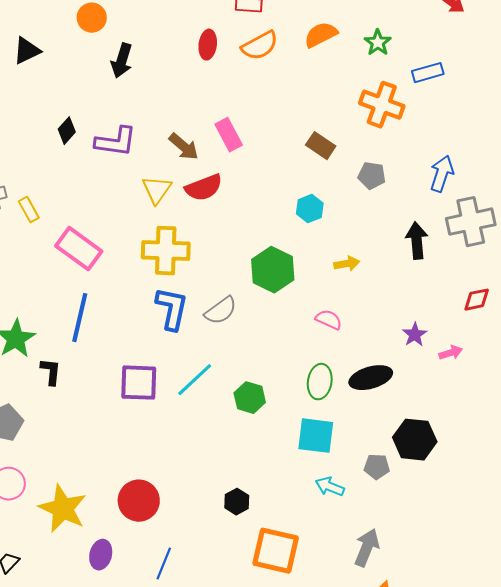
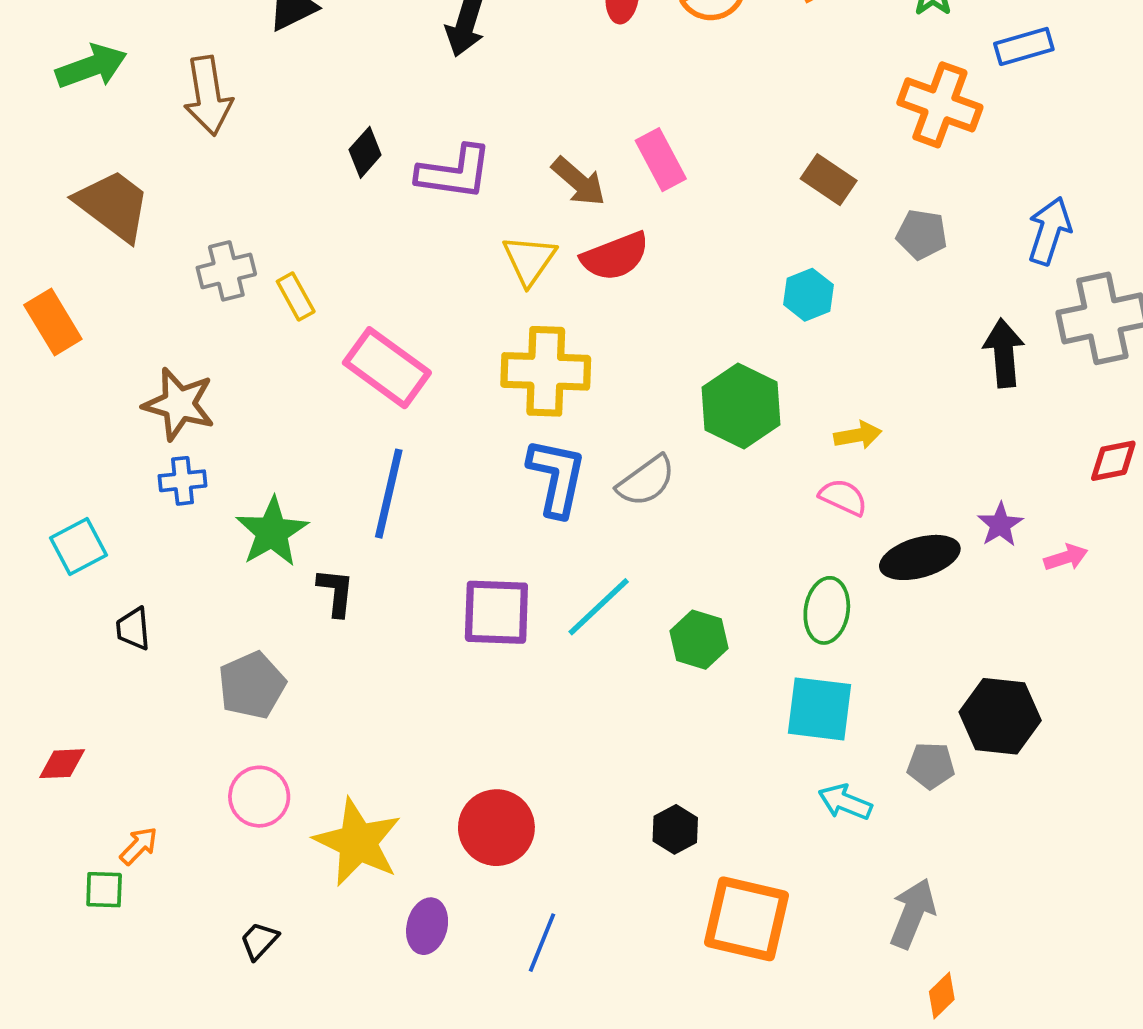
yellow arrow: (347, 264) -> (858, 435), moved
black ellipse: (371, 378) -> (920, 557), moved

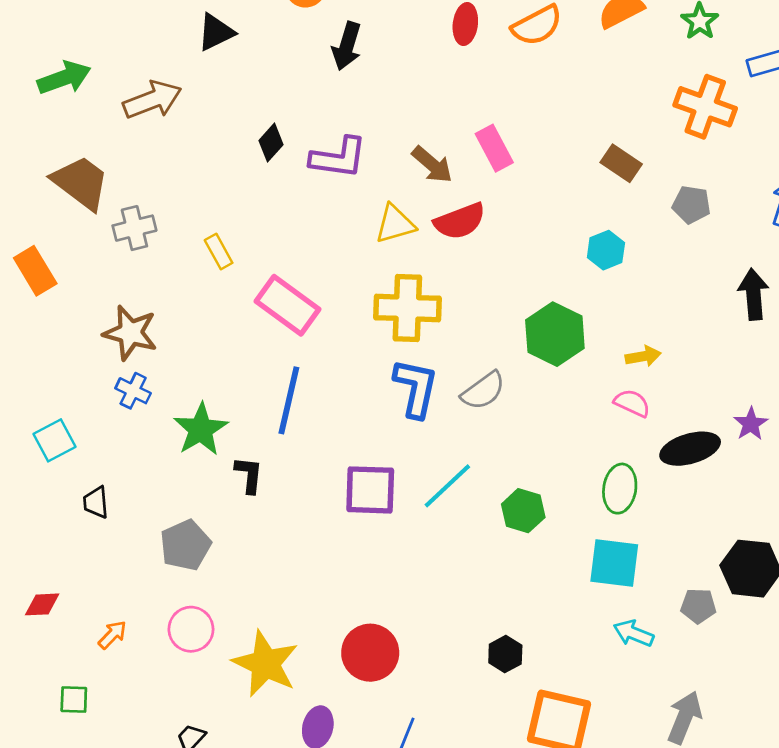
brown arrow: (208, 96) -> (152, 100), turned -102
yellow triangle: (529, 260) -> (395, 224), turned 39
gray cross: (226, 271) -> (134, 228), moved
blue cross: (183, 481) -> (133, 391), turned 32
orange arrow: (139, 846) -> (112, 635), moved

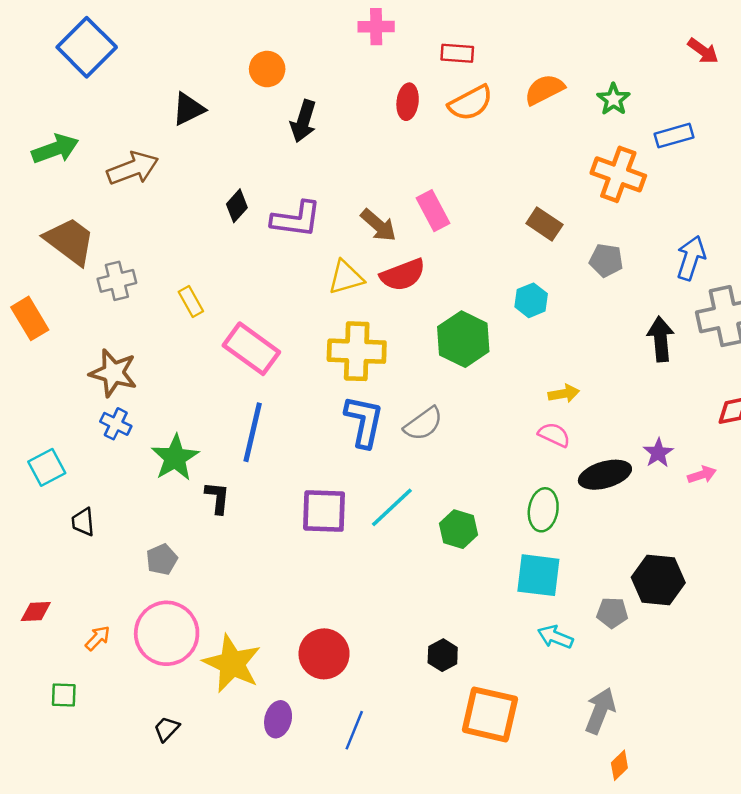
green hexagon: (555, 334) -> (463, 339), moved
gray pentagon: (185, 545) -> (162, 559), size x0.7
pink circle: (191, 629) -> (167, 633), size x1.6

